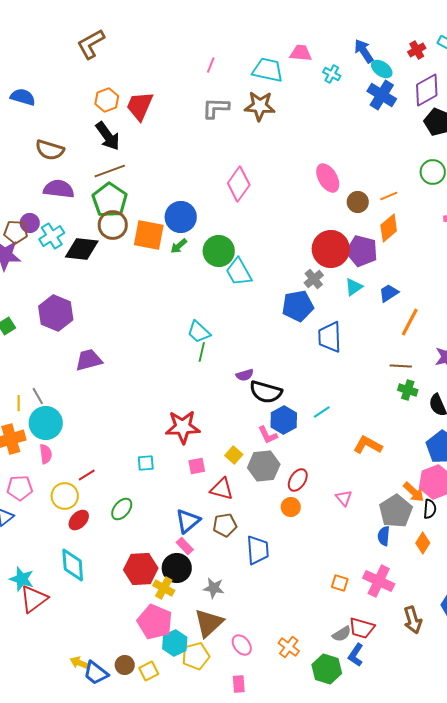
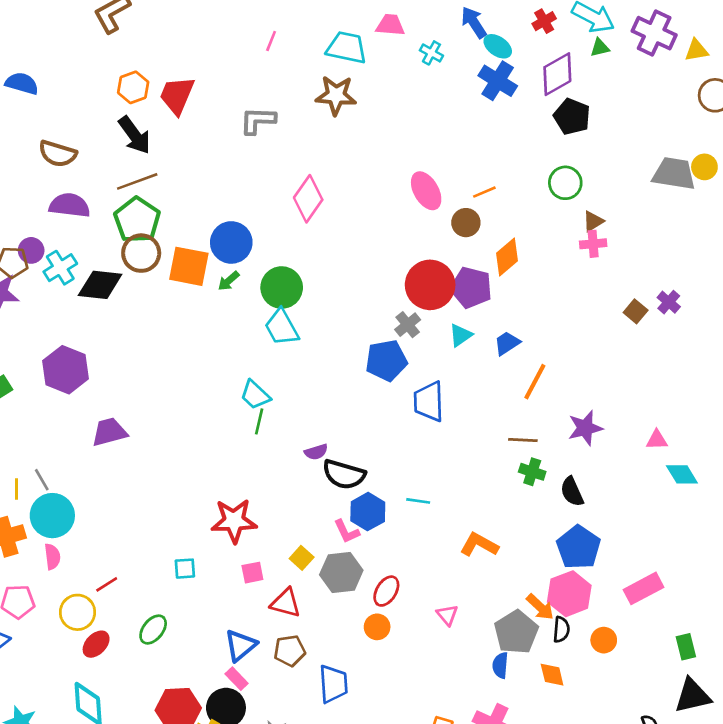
gray L-shape: (216, 108) -> (258, 121), moved
orange line: (389, 196) -> (484, 192), moved
cyan trapezoid: (239, 272) -> (282, 327), moved
cyan line: (322, 412) -> (418, 501), turned 42
orange diamond: (423, 543) -> (552, 675), turned -45

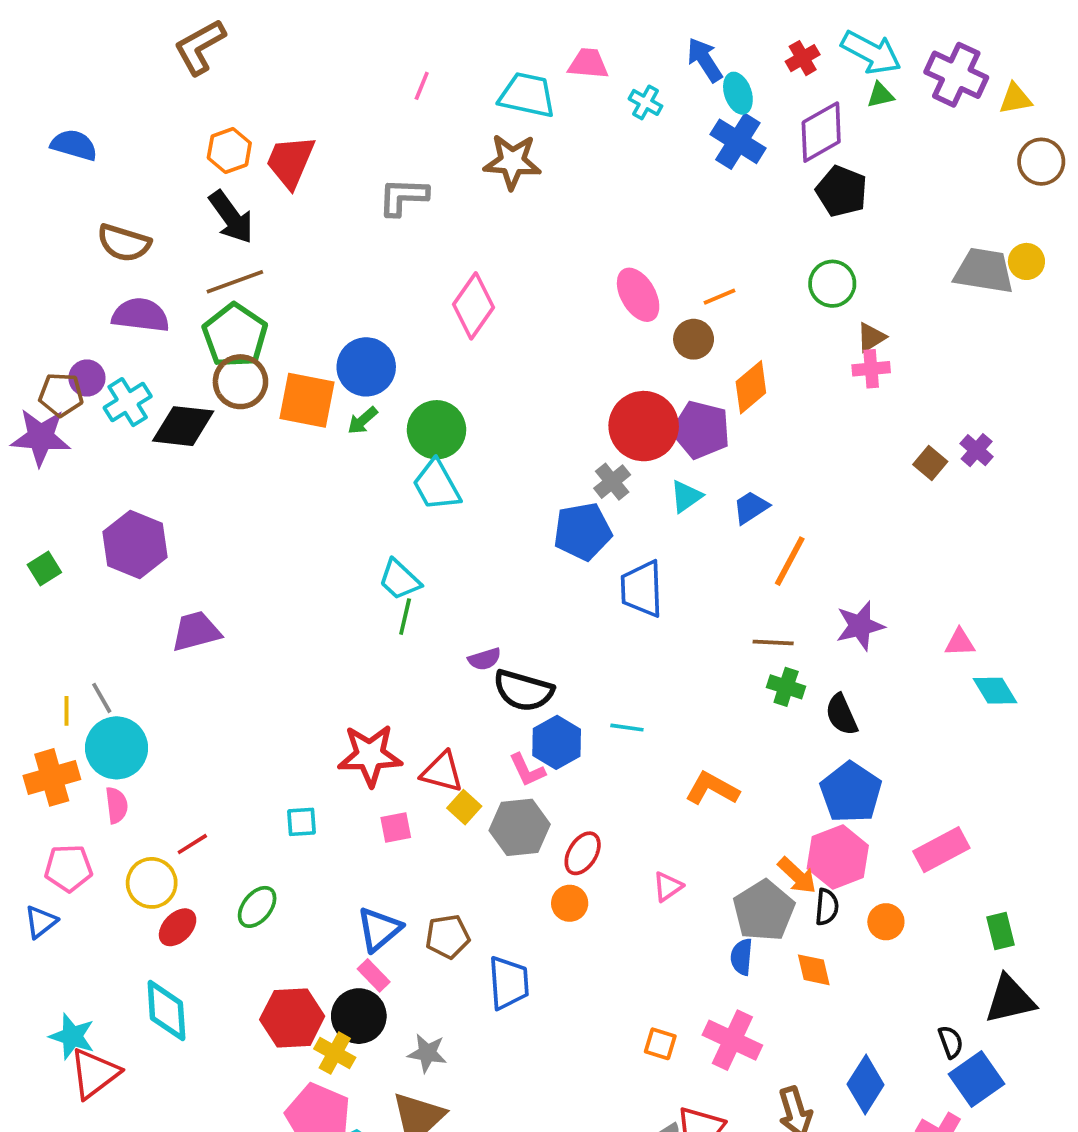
cyan ellipse: (498, 46) -> (738, 93), turned 36
red triangle: (286, 603) -> (442, 772), moved
pink triangle: (447, 615) -> (668, 887), turned 35

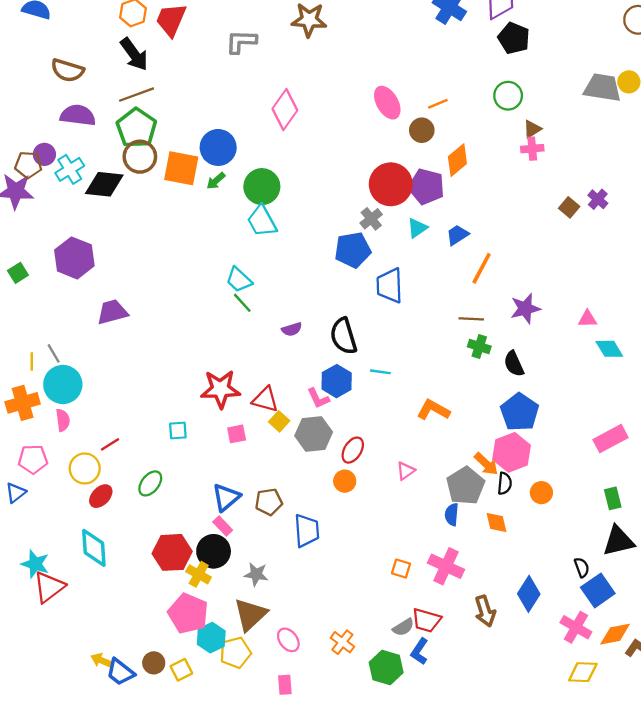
green line: (405, 617) -> (242, 303), turned -55
black semicircle: (523, 691) -> (344, 336), moved, turned 57
pink rectangle: (941, 850) -> (610, 439), moved

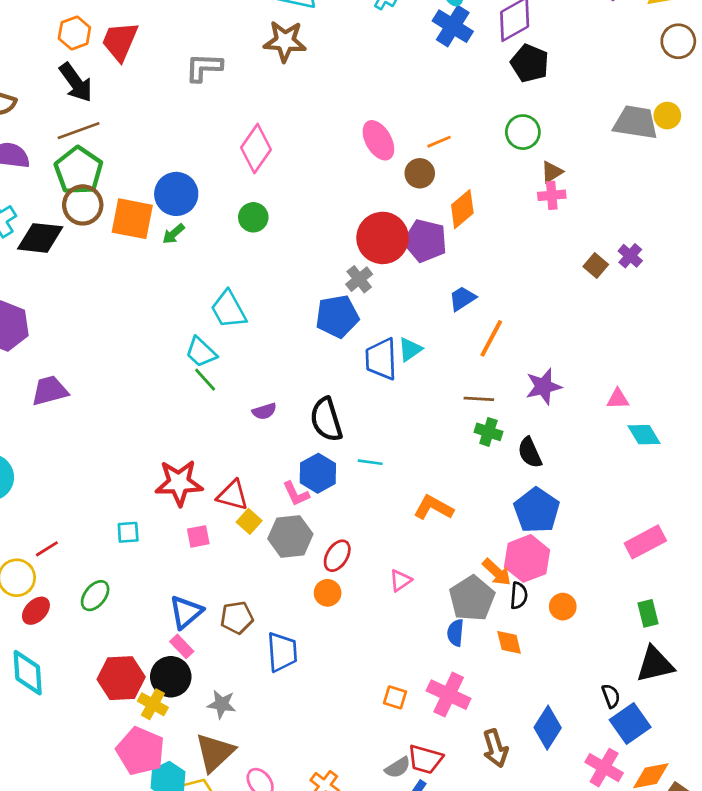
green circle: (262, 187) -> (253, 217), moved, size x0.7
cyan trapezoid: (262, 221) -> (229, 309), moved
cyan triangle: (417, 228) -> (410, 349), moved

